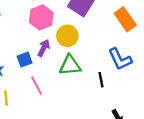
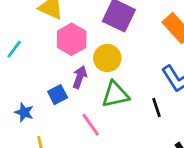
pink line: (37, 85) -> (91, 125), moved

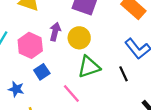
pink hexagon: (72, 39) -> (30, 45), moved
purple arrow: (80, 77) -> (55, 32), moved

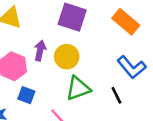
blue square: (42, 72) -> (26, 95), turned -35

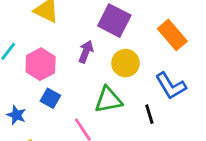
purple arrow: (40, 50) -> (86, 52), moved
yellow circle: (67, 57) -> (125, 63), moved

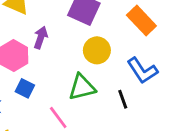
purple arrow: (86, 52) -> (41, 38), moved

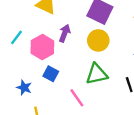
yellow circle: (97, 50) -> (98, 40), moved

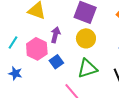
blue square: (51, 74) -> (56, 62), moved, turned 32
blue star: (24, 88) -> (15, 73), moved

